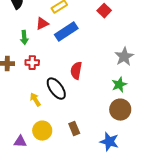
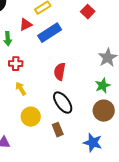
black ellipse: (56, 89) -> (63, 103), moved
yellow arrow: (35, 100) -> (21, 89), moved
yellow circle: (42, 131) -> (31, 117), moved

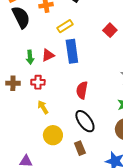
red triangle: (26, 25) -> (48, 55), moved
blue rectangle: (50, 33) -> (72, 51), turned -65

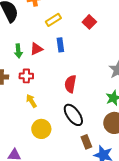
red square: (110, 30) -> (89, 22), moved
blue rectangle: (72, 51) -> (60, 45), size x0.6
brown rectangle: (80, 148) -> (86, 142), moved

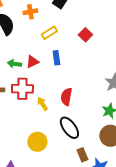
green arrow: (18, 51) -> (14, 64), turned 104
red cross: (26, 76) -> (22, 89), size x1.5
yellow arrow: (31, 101) -> (42, 104), moved

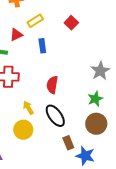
red triangle: (32, 62) -> (16, 35), moved
yellow arrow: (42, 104) -> (28, 108), moved

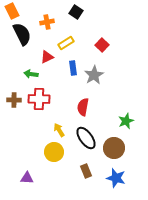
gray star: (100, 71) -> (94, 75), moved
brown circle: (96, 124) -> (114, 148), moved
brown rectangle: (68, 143) -> (86, 171), moved

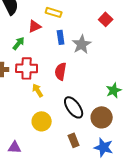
yellow rectangle: (66, 43) -> (54, 12), turned 49
red square: (102, 45) -> (106, 19), moved
green arrow: (31, 74) -> (19, 43), turned 120
red semicircle: (83, 107) -> (61, 71), moved
yellow arrow: (59, 130) -> (38, 90), moved

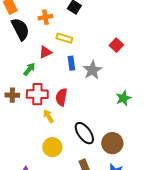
red semicircle: (61, 71) -> (61, 97), moved
green star: (114, 90) -> (123, 98), moved

